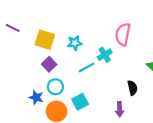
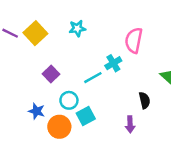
yellow square: (45, 40) -> (35, 33), moved, turned 30
cyan star: (75, 43) -> (77, 28), moved
cyan circle: (55, 87) -> (69, 100), moved

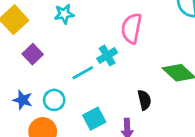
purple square: (51, 74) -> (33, 54), moved
blue star: (37, 111) -> (23, 100), moved
cyan square: (86, 116) -> (94, 119), moved

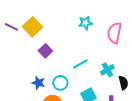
cyan star: (64, 14) -> (85, 23), moved
cyan cross: (107, 56) -> (107, 70), moved

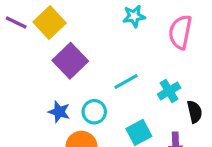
purple square: (45, 51) -> (70, 61), size x1.5

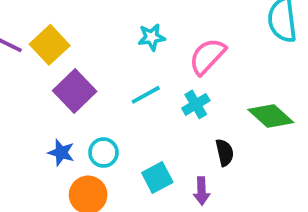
pink semicircle: (180, 32) -> (207, 56), turned 32
cyan line: (126, 81) -> (146, 95), moved
cyan cross: (169, 91) -> (196, 104), moved

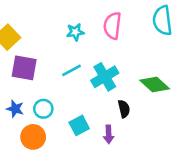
pink semicircle: (207, 56) -> (112, 26), moved, turned -36
purple square: (75, 91) -> (24, 68), turned -36
cyan cross: (196, 104) -> (105, 77), size x1.5

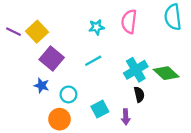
purple square: (24, 68) -> (52, 59), turned 30
cyan cross: (105, 77) -> (136, 70), moved
blue star: (15, 109) -> (42, 85), moved

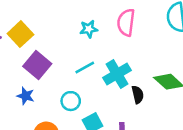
cyan cross: (136, 70) -> (117, 74), moved
cyan circle: (68, 94) -> (71, 101), moved
black semicircle: (139, 94) -> (138, 95), moved

